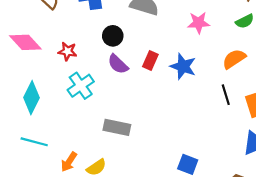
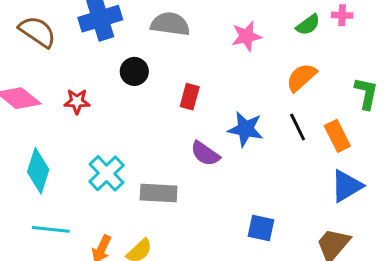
purple semicircle: (118, 64) -> (205, 154), moved
blue star: (183, 66) -> (246, 129), moved
cyan cross: (81, 86) -> (106, 173), moved

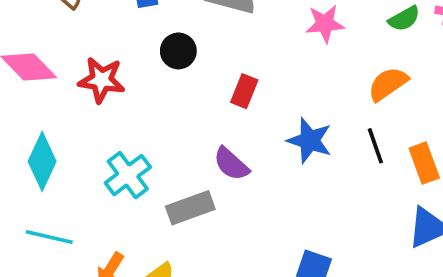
red star: (77, 101) -> (102, 80), size x1.4
purple semicircle: (205, 154) -> (231, 164), moved
gray rectangle: (159, 193) -> (190, 208), turned -30

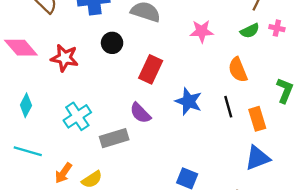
orange semicircle: (388, 84) -> (238, 70), turned -80
red rectangle: (244, 91) -> (151, 69), size x1.4
cyan diamond: (42, 161) -> (26, 105), size x0.7

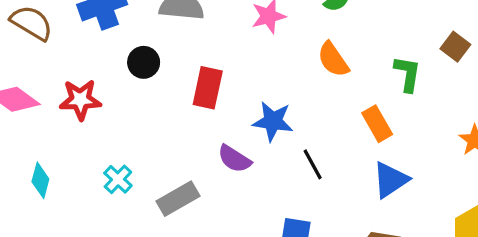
black line: (228, 107) -> (313, 164), moved
purple semicircle: (140, 113) -> (234, 159), moved
cyan cross: (77, 116) -> (118, 179), size x0.7

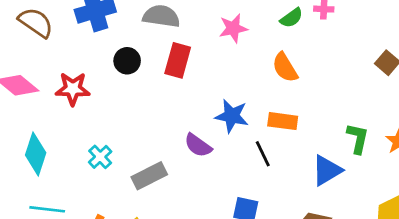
green L-shape: (408, 74) -> (358, 138), moved
red rectangle: (208, 88) -> (178, 60), moved
orange rectangle: (377, 124) -> (283, 121), moved, turned -56
cyan diamond: (40, 180) -> (36, 154), size x1.4

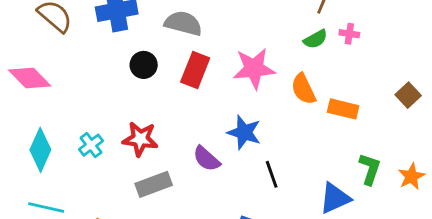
pink star: (233, 28) -> (254, 69), moved, size x1.4
red star: (73, 89) -> (140, 139), moved
orange rectangle: (283, 121) -> (343, 109), moved
cyan cross: (100, 157) -> (91, 145), moved

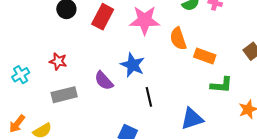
red star: (140, 139) -> (58, 61), size x0.7
cyan cross: (91, 145) -> (21, 75), moved
green L-shape: (370, 169) -> (222, 85), moved, turned 70

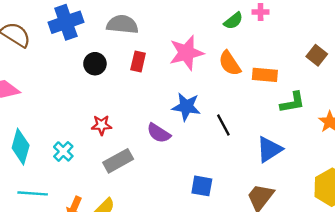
red rectangle: (103, 17) -> (138, 61), size x0.7
black line: (149, 97) -> (223, 125), moved

